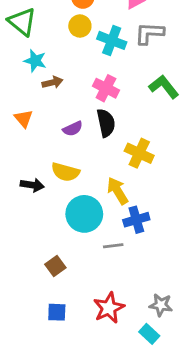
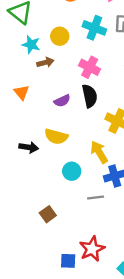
yellow circle: (80, 26) -> (60, 36), moved
cyan circle: (84, 214) -> (72, 171), size x0.6
blue square: (57, 312) -> (68, 261), moved

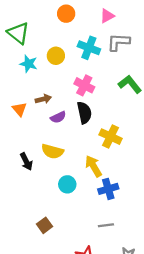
brown arrow: (45, 62) -> (43, 99), moved
black arrow: (29, 147) -> (26, 162), turned 54
gray line: (96, 197) -> (106, 225), moved

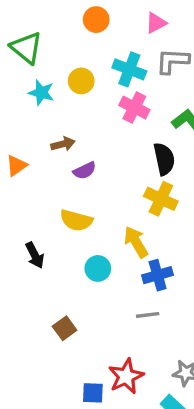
pink cross: (84, 85) -> (134, 108), moved
orange triangle: (19, 109) -> (16, 166), moved, turned 35
black semicircle: (84, 113) -> (164, 159), moved
black arrow: (26, 162) -> (35, 255), moved
gray line: (106, 225) -> (148, 315), moved

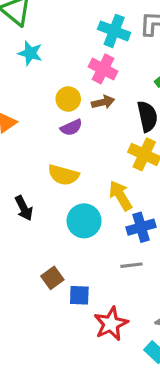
yellow circle: (81, 81) -> (68, 99), moved
pink cross: (134, 108) -> (103, 69), moved
brown arrow: (63, 144) -> (103, 102), moved
cyan circle: (98, 268) -> (84, 221), size x1.4
blue square: (93, 393) -> (79, 295), moved

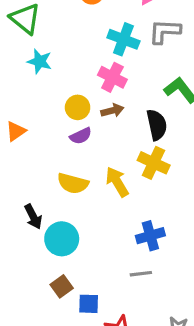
yellow arrow: (120, 196) -> (117, 182), moved
cyan circle: (84, 221) -> (62, 239), moved

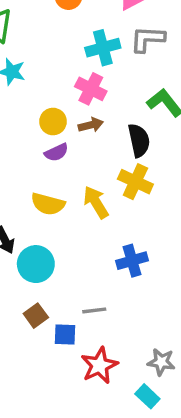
cyan cross: (123, 39) -> (103, 48), turned -36
gray line: (141, 274) -> (94, 310), moved

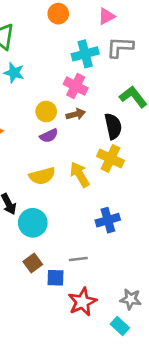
yellow semicircle: (48, 204) -> (42, 176), turned -30

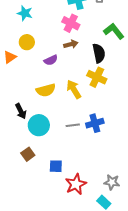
yellow circle: (46, 112) -> (27, 42), moved
gray line: (78, 259) -> (73, 125), moved
brown square: (33, 263) -> (28, 154), moved

